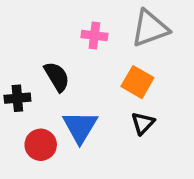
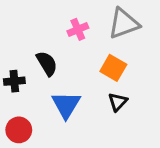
pink cross: (94, 35) -> (78, 29), turned -30
red circle: (41, 145) -> (19, 130), moved

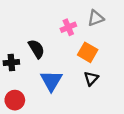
gray triangle: (124, 24) -> (96, 18), size x0.7
pink cross: (78, 29) -> (68, 27), moved

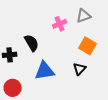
orange square: (88, 52) -> (88, 46), moved
blue triangle: (51, 81) -> (45, 71), turned 50

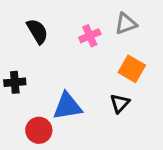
black semicircle: (32, 43) -> (37, 31), moved
red circle: (13, 88) -> (39, 130), moved

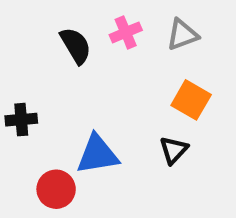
black semicircle: (37, 31) -> (76, 46), moved
pink cross: (90, 36) -> (126, 32), moved

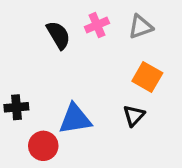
black cross: (21, 120) -> (16, 107), moved

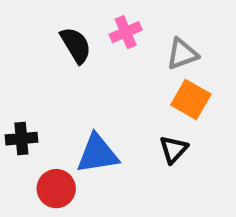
gray triangle: (141, 27) -> (182, 54), moved

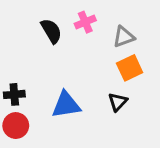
orange square: (191, 99) -> (130, 68), turned 35
red circle: (56, 189) -> (16, 126), moved

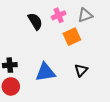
gray triangle: (124, 37) -> (85, 15), moved
orange square: (130, 68) -> (72, 37), moved

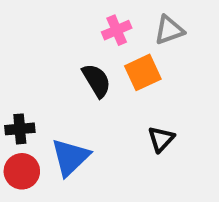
black semicircle: (35, 21) -> (96, 81), moved
blue triangle: (45, 72) -> (70, 157), moved, turned -35

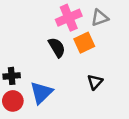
pink cross: (117, 30) -> (69, 18), size x1.5

